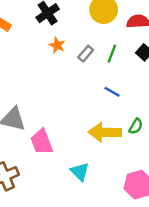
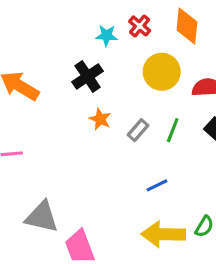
blue line: (112, 92) -> (157, 185), moved, turned -56

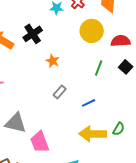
black cross: (88, 76) -> (33, 34), moved
gray rectangle: (138, 130) -> (60, 92), moved

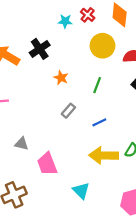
green line: (99, 68) -> (97, 85), moved
gray triangle: (16, 123) -> (22, 144), size x0.6

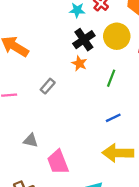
black cross: (40, 49) -> (84, 40), moved
orange star: (61, 78) -> (79, 63), moved
gray rectangle: (68, 111) -> (48, 86), moved

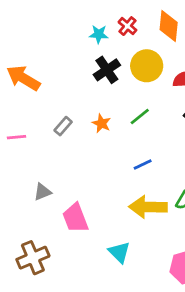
orange star: (79, 63) -> (101, 123), moved
green line: (111, 78) -> (140, 117), turned 30
gray triangle: (31, 140) -> (42, 192), turned -35

